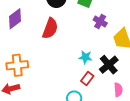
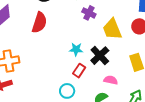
pink semicircle: (118, 90) -> (111, 80), turned -72

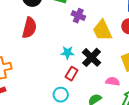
pink semicircle: (111, 80) -> (113, 81), moved

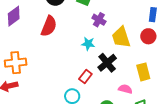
cyan star: (67, 53) -> (88, 44), moved

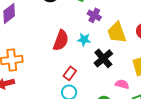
red semicircle: (49, 26) -> (61, 40), moved
red rectangle: (85, 77) -> (70, 73), moved

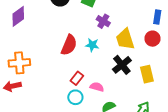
black cross: (103, 58) -> (122, 65), moved
pink semicircle: (122, 84) -> (97, 87), moved

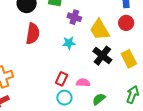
red semicircle: (69, 45) -> (33, 34), moved

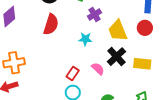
purple cross: (74, 17) -> (94, 14), turned 32
yellow rectangle: (129, 59) -> (142, 64), turned -66
pink semicircle: (83, 83) -> (98, 69), moved, turned 32

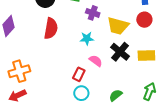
purple cross: (94, 14) -> (93, 13), turned -32
yellow trapezoid: (118, 31) -> (118, 26), turned -45
pink semicircle: (98, 69) -> (96, 61), moved

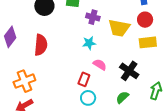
red semicircle: (51, 28) -> (41, 45), moved
black cross: (120, 52) -> (129, 71), moved
yellow rectangle: (146, 56) -> (148, 42), moved

